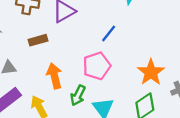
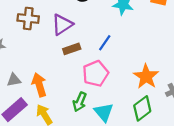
brown rectangle: (38, 40) -> (72, 49), moved
orange arrow: (54, 76) -> (39, 85), moved

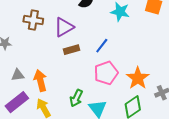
pink pentagon: (95, 73) -> (106, 73), moved

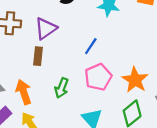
brown rectangle: (71, 50) -> (38, 56), moved, turned -63
green arrow: (76, 98) -> (62, 88), moved

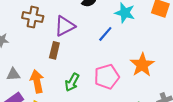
blue line: (91, 46) -> (105, 34), moved
orange star: (135, 80) -> (142, 65), moved

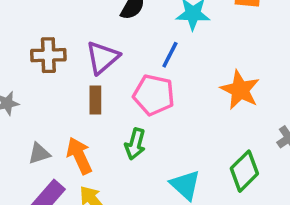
pink pentagon: (107, 77) -> (154, 95), moved, turned -30

